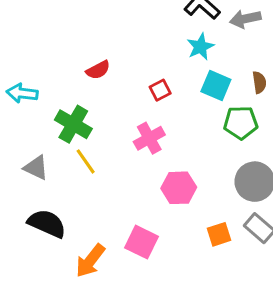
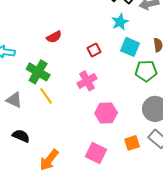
black semicircle: (47, 223) -> (21, 136), size x0.7
pink square: (142, 242) -> (96, 153), moved

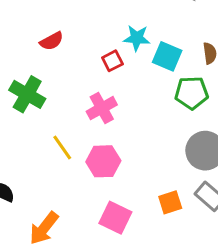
cyan star: (120, 22) -> (137, 38), moved, turned 30
yellow line: (46, 96) -> (62, 148), moved
pink hexagon: (106, 113) -> (103, 161), moved

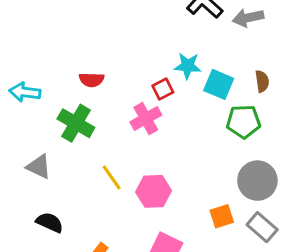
red semicircle: (52, 41) -> (92, 80), moved, turned 30
pink cross: (102, 108) -> (146, 119), moved
orange square: (170, 202) -> (222, 216), moved

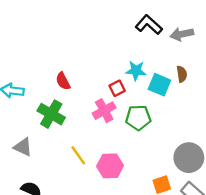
red semicircle: (92, 80) -> (63, 81), turned 60
brown semicircle: (262, 81) -> (182, 74), moved
green pentagon: (243, 122) -> (138, 118), moved

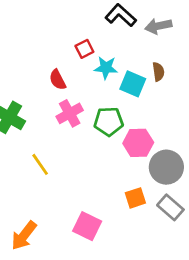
red semicircle: (63, 81) -> (58, 80), moved
red square: (117, 88) -> (84, 49), moved
pink hexagon: (110, 166) -> (138, 143), moved

